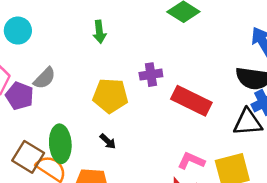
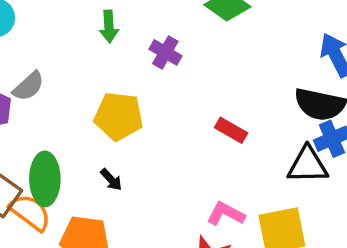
purple cross: (151, 75) -> (165, 52), moved, turned 35
red rectangle: (191, 101) -> (231, 130), size x0.6

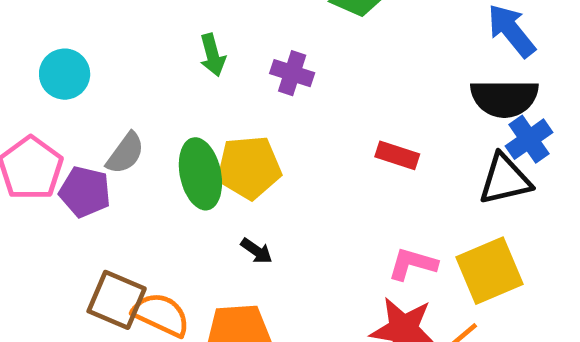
green ellipse: (45, 179) -> (200, 174), moved

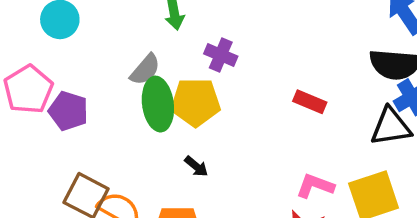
purple cross: (292, 73) -> (221, 55), moved
gray semicircle: (125, 153) -> (145, 70), moved

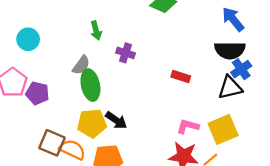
yellow pentagon: (195, 102) -> (92, 123), moved
black arrow: (196, 166) -> (116, 120), size x1.5

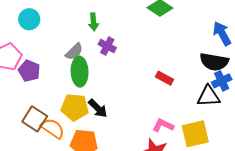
purple cross: (126, 53) -> (107, 46), moved

